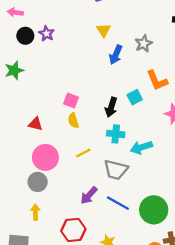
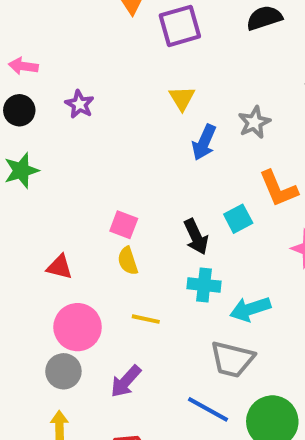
black circle: (25, 36) -> (19, 110), moved
black arrow: (111, 107) -> (196, 237), turned -42
yellow line: (83, 153) -> (146, 319), turned 40
gray trapezoid: (116, 170) -> (232, 359), moved
purple arrow: (89, 195) -> (126, 381), moved

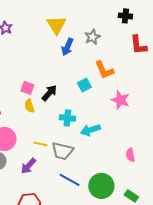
yellow triangle: (182, 98) -> (56, 25), size x1.5
black arrow: (196, 237) -> (49, 93), moved, turned -114
yellow line: (146, 319) -> (40, 144), moved
gray trapezoid: (232, 359) -> (62, 151), moved

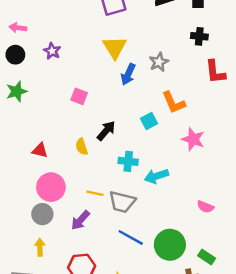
pink square: (27, 88) -> (79, 96), moved
pink semicircle: (130, 155) -> (205, 207), turned -56

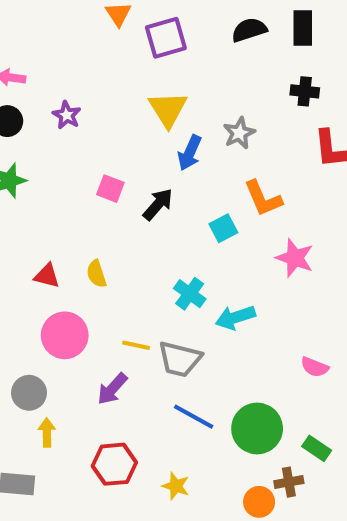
black arrow: (106, 131) -> (158, 204), moved
yellow semicircle: (82, 147) -> (96, 274), moved
cyan cross: (128, 161) -> (190, 294), turned 30
gray circle: (42, 214) -> (29, 393), moved

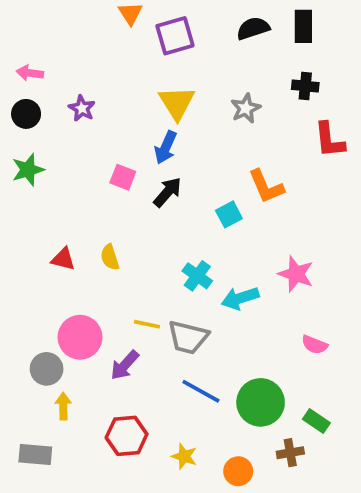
gray star: (239, 133) -> (246, 108), moved
blue arrow: (190, 153) -> (166, 147), moved
pink star: (295, 258) -> (296, 274), moved
pink circle: (65, 335) -> (80, 337), moved
orange circle: (259, 502) -> (238, 471), moved

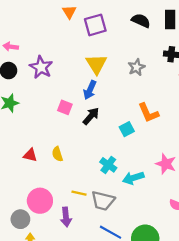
black semicircle: (253, 28) -> (141, 21), turned 42
purple star: (82, 108) -> (41, 67), size x1.5
purple arrow: (125, 365) -> (66, 217), turned -48

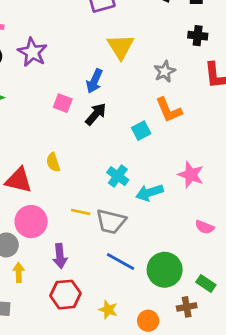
yellow triangle: (96, 64) -> (121, 47), moved
gray star: (137, 67) -> (165, 71), moved
red triangle: (30, 155) -> (19, 180), moved, size x1.5
purple arrow: (66, 217) -> (60, 256), moved

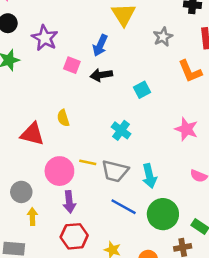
purple star: (32, 52) -> (45, 38), moved
orange L-shape: (169, 110) -> (190, 71), moved
black arrow: (96, 114) -> (101, 75), turned -140
cyan arrow: (149, 193) -> (149, 176), moved, turned -85
pink circle: (31, 222) -> (59, 171), moved

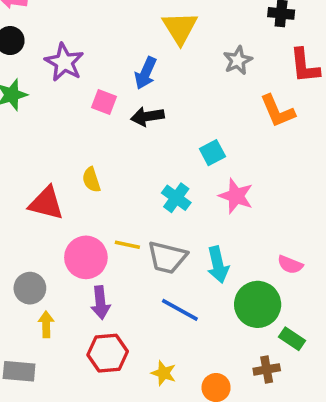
cyan square: (142, 90) -> (212, 153), moved
pink star: (186, 129) -> (236, 196), moved
green circle: (163, 214) -> (258, 304), moved

